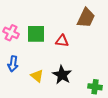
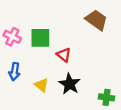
brown trapezoid: (86, 18) -> (96, 20), turned -80
red triangle: (62, 41) -> (64, 55), moved, turned 32

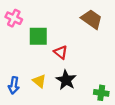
pink cross: (12, 37) -> (14, 18), moved
blue arrow: (14, 72) -> (14, 85), moved

